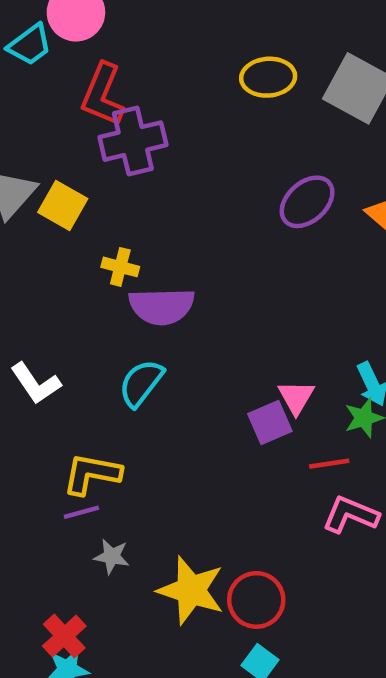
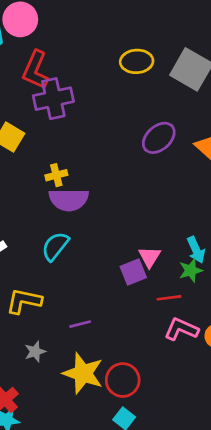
yellow cross: (120, 267) -> (56, 175), moved, turned -30
purple line: (81, 512) -> (80, 324), moved
gray star: (112, 556) -> (35, 352), turned -30

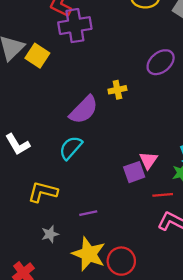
yellow cross: (56, 175) -> (117, 90), moved
purple semicircle: (69, 200) -> (84, 110), turned -48

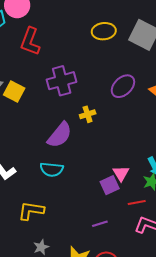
purple cross: (75, 26) -> (62, 81), moved
cyan semicircle: (71, 148) -> (52, 169), turned -120
purple line: (88, 213) -> (100, 224), moved

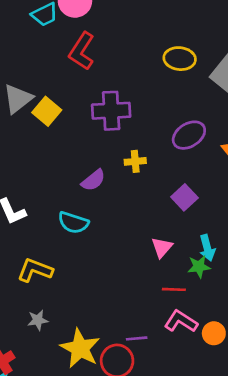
purple semicircle: (60, 135) -> (93, 180), size x0.7
purple square: (110, 185) -> (184, 197), moved, turned -30
purple line: (100, 224) -> (137, 338), moved

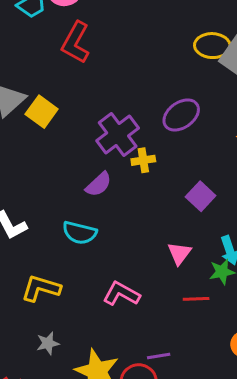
yellow ellipse: (180, 59) -> (212, 46), moved
purple cross: (111, 111) -> (118, 134), moved, turned -30
purple ellipse: (189, 135) -> (181, 115), moved
pink L-shape: (181, 321) -> (121, 294), moved

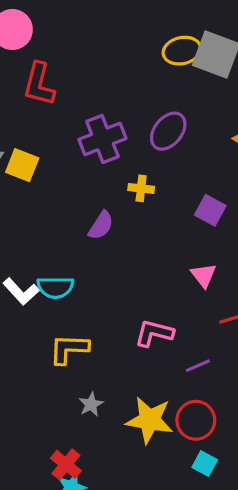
purple cross: (118, 134) -> (102, 139), moved, turned 30
yellow cross: (143, 160) -> (141, 188), turned 30
cyan semicircle: (80, 233) -> (55, 287), moved
purple line: (159, 356) -> (198, 366), moved

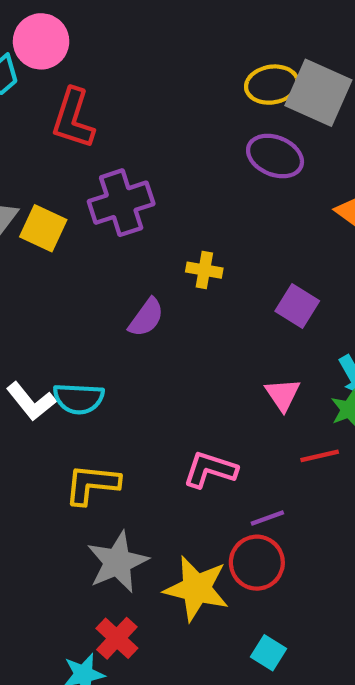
purple ellipse: (168, 131) -> (275, 156), moved, turned 69
purple cross: (102, 139) -> (121, 203), moved
gray star: (91, 404) -> (118, 562), size x1.8
red circle: (196, 420) -> (257, 563), moved
red cross: (66, 464) -> (117, 638), moved

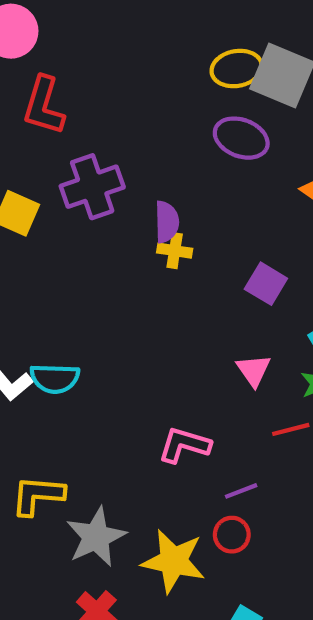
purple semicircle: (146, 318) -> (167, 222), moved, turned -36
yellow L-shape: (92, 484) -> (38, 495), moved
red circle: (257, 563) -> (232, 535), size x0.7

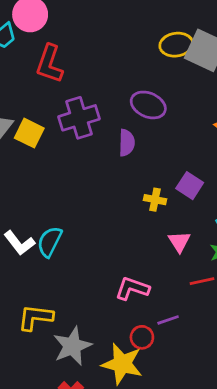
purple ellipse: (241, 138) -> (148, 105), moved
yellow cross: (175, 251) -> (155, 200), moved
cyan semicircle: (55, 378) -> (50, 242), turned 112
red circle: (232, 535) -> (142, 337), moved

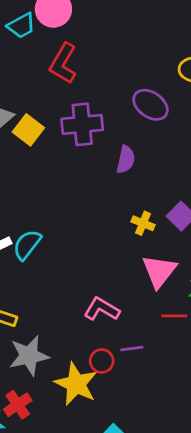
purple ellipse: (148, 105) -> (151, 105), moved
pink triangle: (179, 242) -> (159, 271), size x1.5

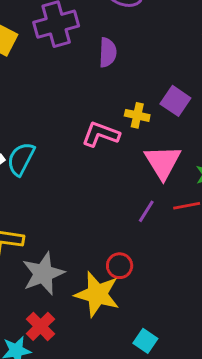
pink L-shape: (102, 309) -> (101, 134), moved
purple line: (132, 349) -> (146, 211), moved, turned -40

